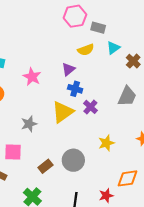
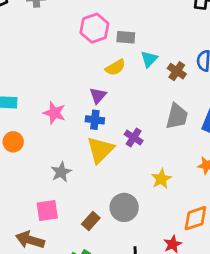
blue cross: (75, 89) -> (95, 120), moved

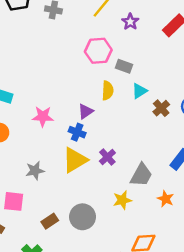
yellow semicircle: (115, 67) -> (108, 91), turned -72
pink star: (54, 113) -> (43, 117), turned -30
gray trapezoid: (177, 116) -> (141, 175), moved

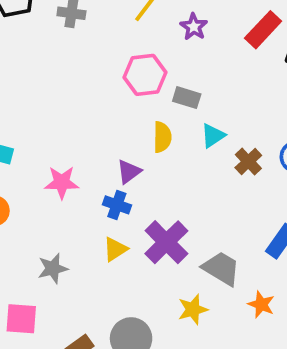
purple cross: (107, 157) -> (166, 242), size x1.6
yellow triangle: (75, 160) -> (115, 249), size x0.6
gray trapezoid: (141, 175) -> (221, 268), turned -85

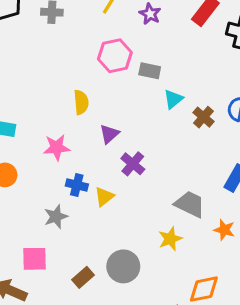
yellow semicircle: (162, 137) -> (81, 102), moved
blue cross: (117, 205) -> (77, 185), moved
purple cross: (166, 242) -> (133, 164), moved, size x0.7

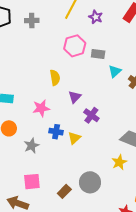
gray star: (56, 217) -> (32, 146), moved

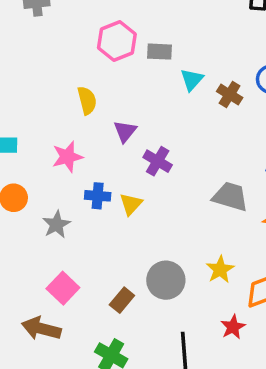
yellow star: (119, 162) -> (220, 270), moved
pink square: (32, 182) -> (63, 288), turned -36

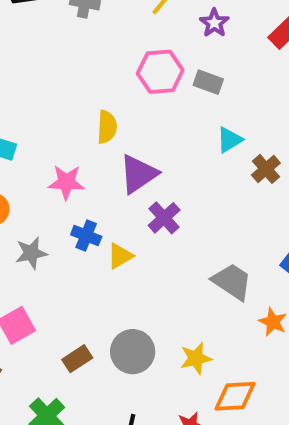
gray rectangle: (160, 52) -> (208, 82), moved
purple triangle: (125, 131) -> (138, 174), size x1.5

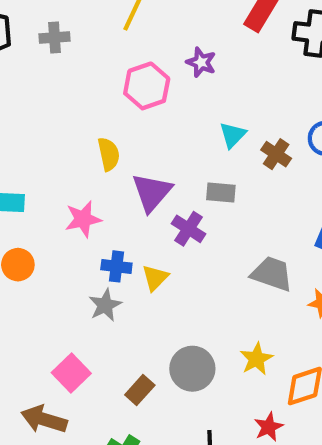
purple star: (214, 23) -> (201, 62), moved
gray rectangle: (208, 82) -> (221, 192), moved
gray star: (31, 253) -> (105, 305), moved

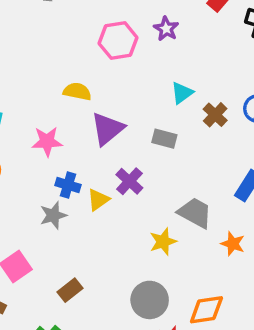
yellow semicircle: (109, 154) -> (77, 91), turned -76
purple cross: (188, 229) -> (129, 181), moved
yellow star: (256, 359) -> (163, 242), moved
gray circle: (192, 369) -> (150, 300), moved

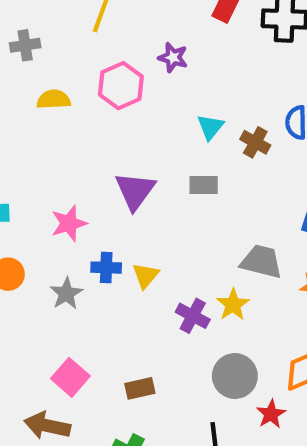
yellow semicircle: (77, 91) -> (54, 99), moved
purple cross: (129, 181) -> (193, 316), moved
gray star: (53, 215) -> (66, 294), moved
brown rectangle: (70, 290) -> (140, 388), turned 40

